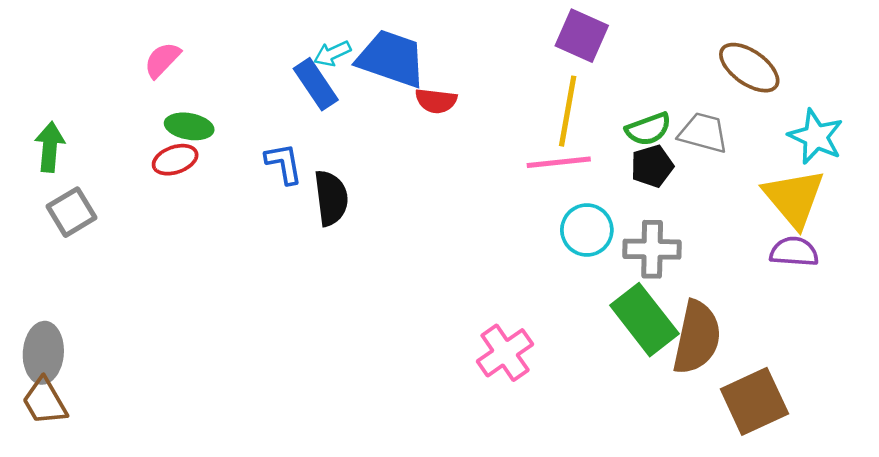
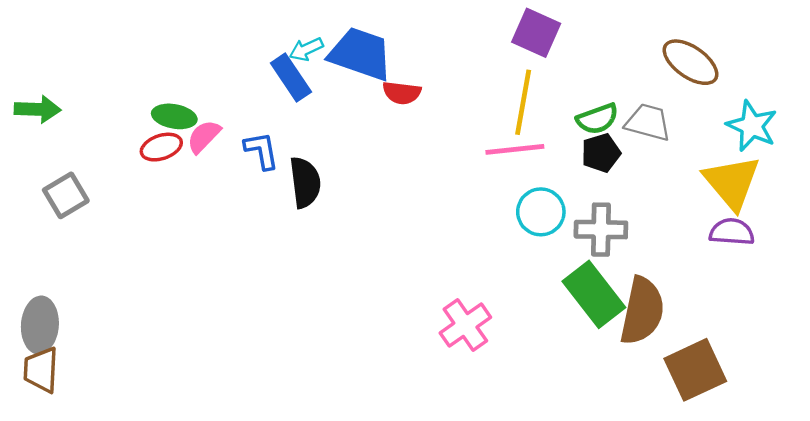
pink semicircle: (162, 60) -> (204, 136), moved
green arrow: (50, 147) -> (38, 109), moved, turned 87
brown trapezoid: (45, 401) -> (41, 370), turned 33

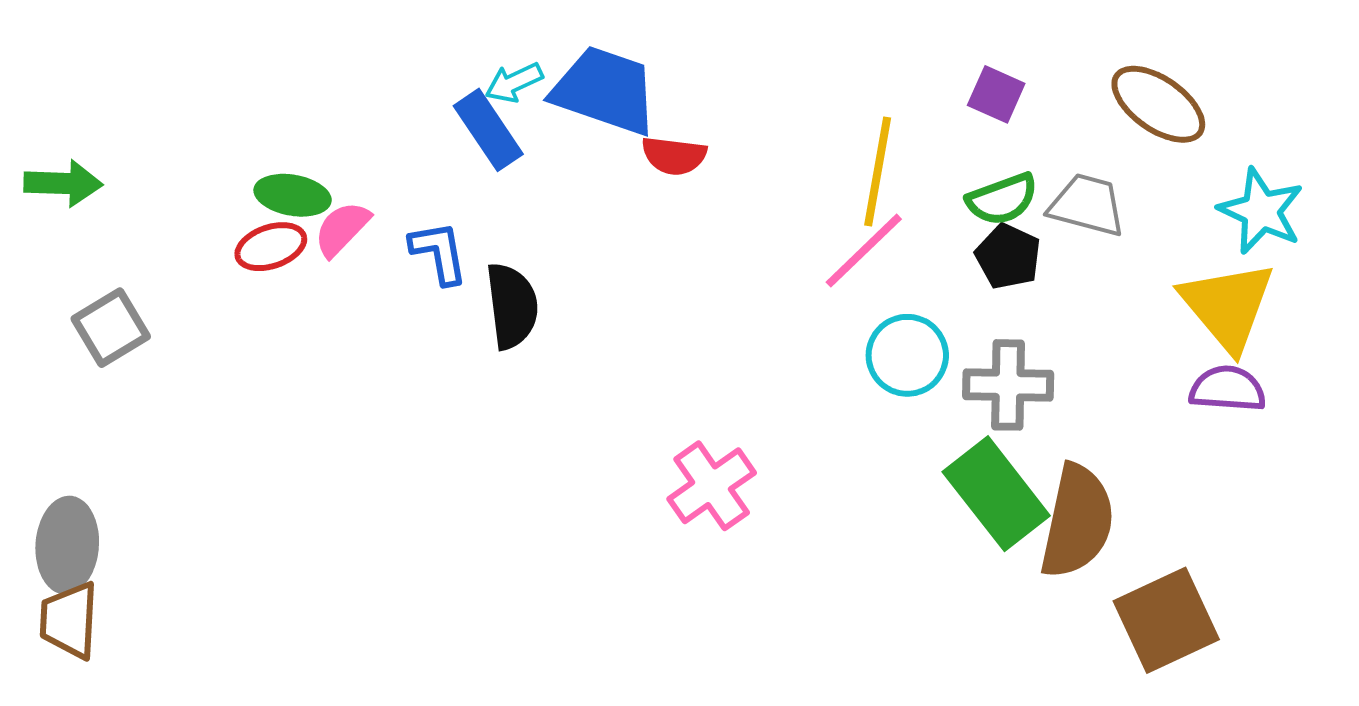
purple square: (536, 33) -> (996, 94), moved, size x0.7
pink line: (515, 149) -> (864, 251), turned -38
black pentagon: (601, 153) -> (1008, 256), turned -30
pink cross: (465, 325) -> (712, 486), moved

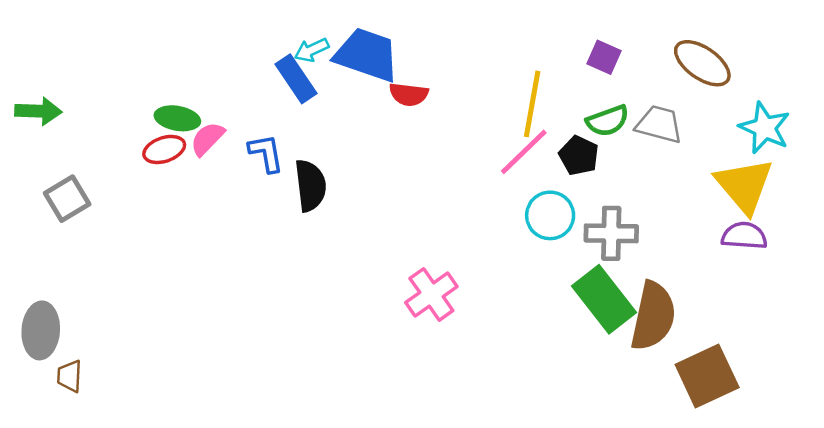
black pentagon: (1008, 256) -> (579, 155), moved
brown trapezoid: (69, 620) -> (70, 376), moved, size x0.7

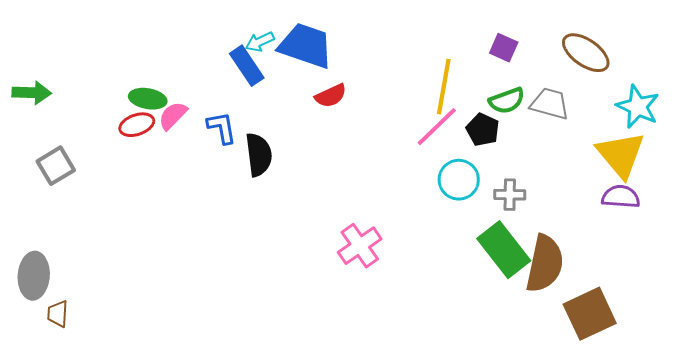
red semicircle: (409, 94) -> (331, 96), moved, turned -32
gray cross: (611, 233) -> (510, 195), size x0.7

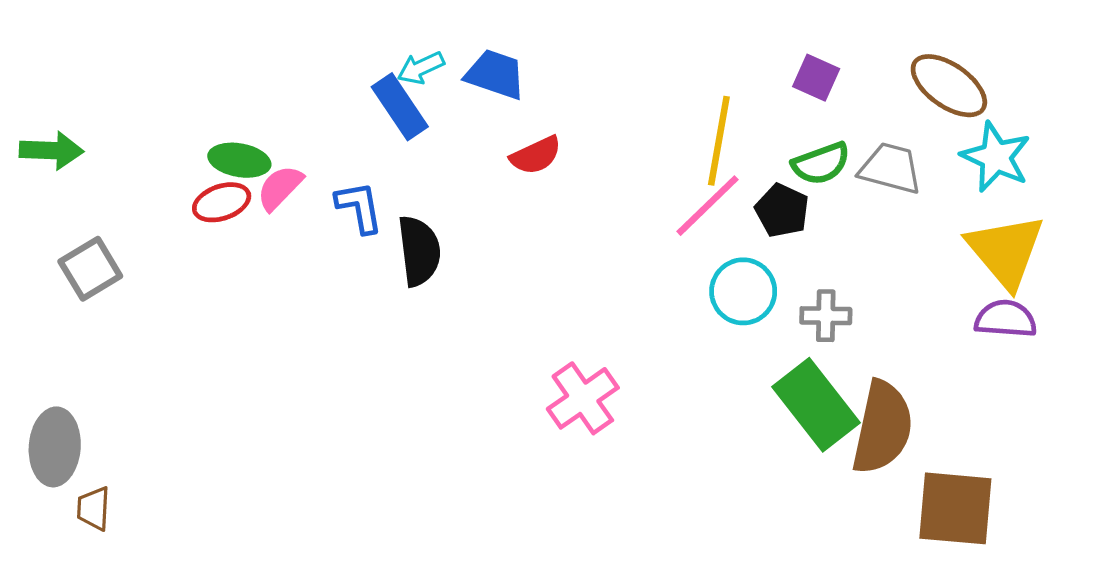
blue trapezoid: (306, 46) -> (495, 74), size x0.7
cyan star: (638, 107) -> (996, 157), moved
brown square: (590, 314) -> (955, 508), turned 30

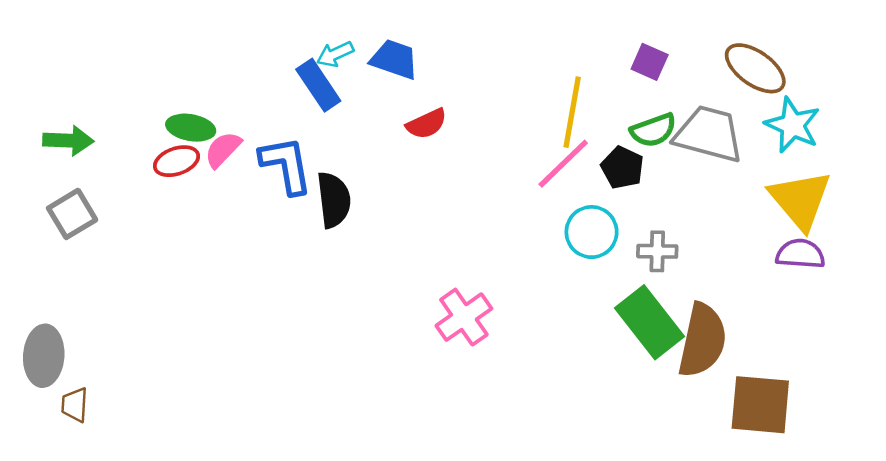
green arrow: (51, 150) -> (68, 140), moved
gray trapezoid: (891, 168) -> (709, 134), size x1.4
blue L-shape: (359, 207) -> (286, 165), size x1.4

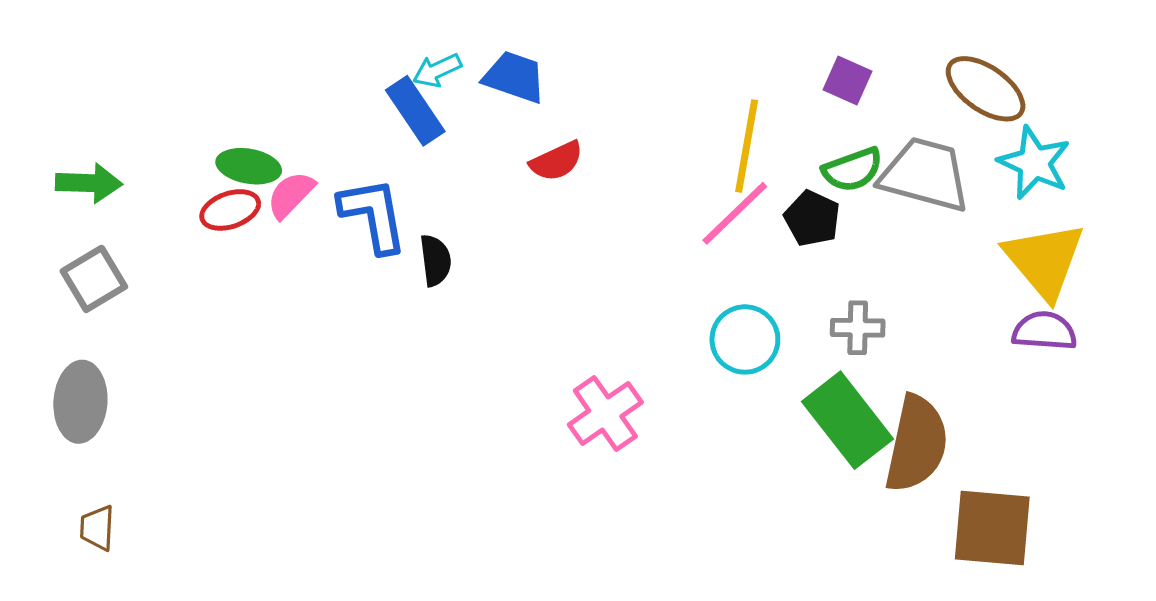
black semicircle: (334, 200) -> (435, 260), size x0.7
cyan circle: (592, 232) -> (745, 339), moved
gray ellipse: (44, 356) -> (80, 402), moved

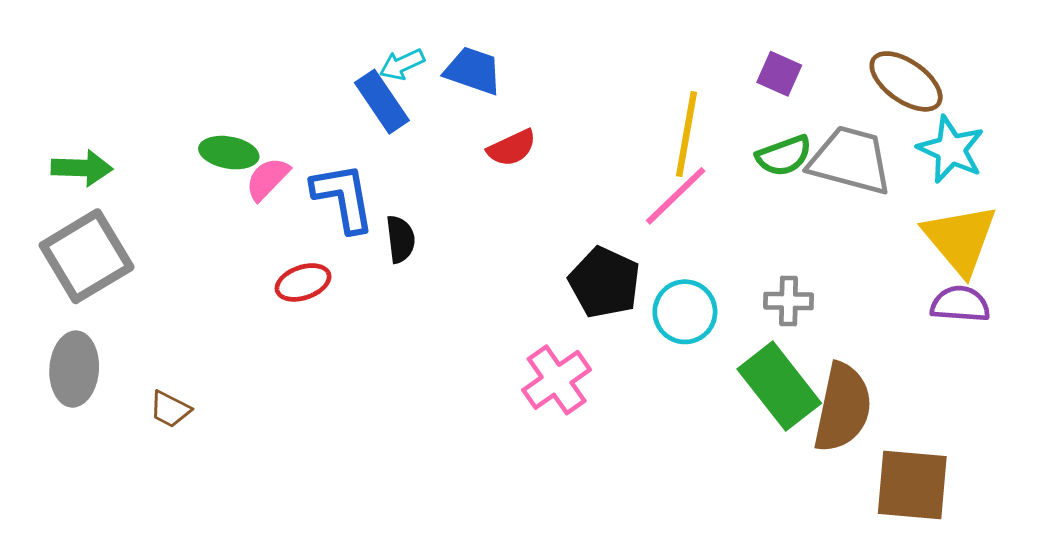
red ellipse: (230, 210) -> (303, 282), moved
black pentagon: (812, 218) -> (605, 282), moved, size x1.4
gray square: (94, 279) -> (87, 256), size x1.5
brown trapezoid: (97, 528) -> (170, 409), moved, turned -66

